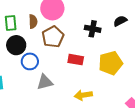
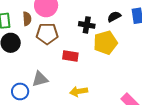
brown pentagon: (53, 37) -> (47, 34), turned 30
blue circle: (30, 61) -> (20, 91), moved
yellow pentagon: (111, 63) -> (105, 43), moved

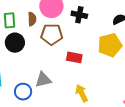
black cross: (87, 25) -> (79, 15), moved
yellow arrow: (79, 91) -> (82, 93), turned 72

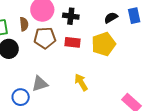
red rectangle: (74, 57) -> (73, 42), moved
yellow arrow: (82, 93) -> (81, 82), moved

